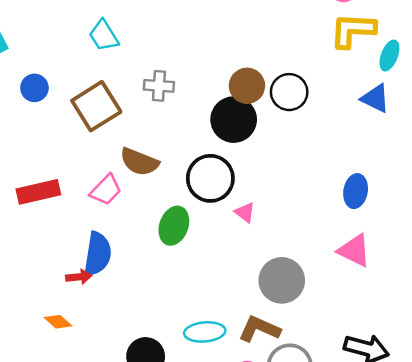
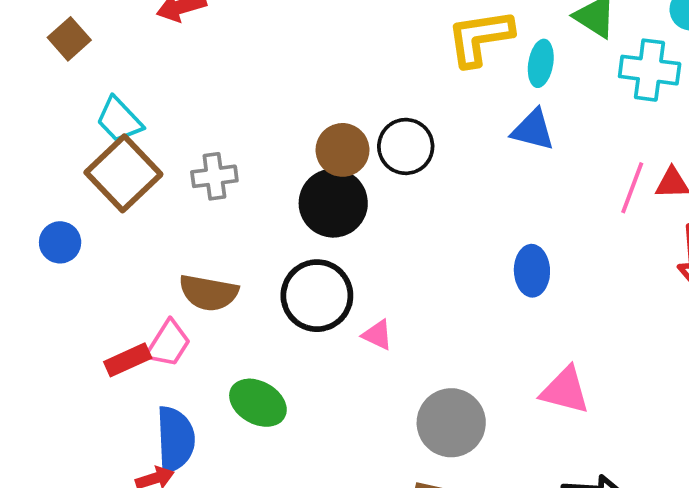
blue circle: (34, 88) -> (60, 242), moved
brown square: (96, 106) -> (123, 173), moved
red rectangle: (38, 192) -> (128, 360), moved, size x0.7
green ellipse: (174, 226) -> (258, 403), moved, turned -69
pink triangle: (354, 251) -> (565, 390), moved

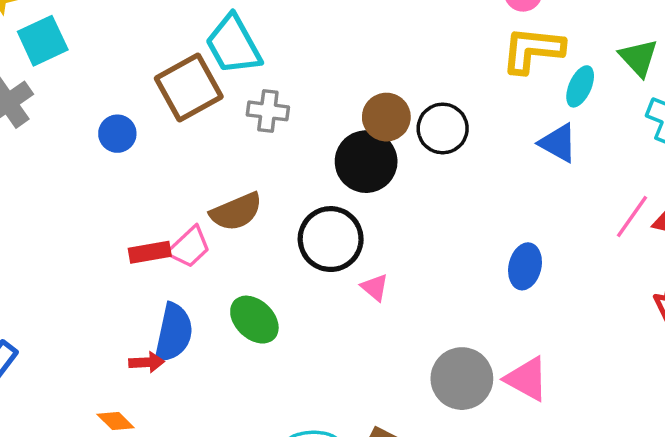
cyan trapezoid: (119, 120) -> (233, 45), moved, size x1.4
brown semicircle: (209, 293) -> (236, 212), turned -48
gray circle: (451, 423) -> (462, 379), moved

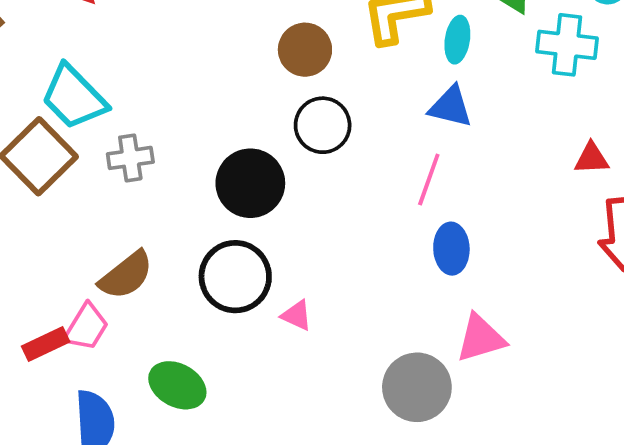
brown circle: (386, 117) -> (305, 50), moved
pink line: (632, 216) -> (429, 180), moved
pink triangle: (527, 379) -> (481, 338), moved, turned -30

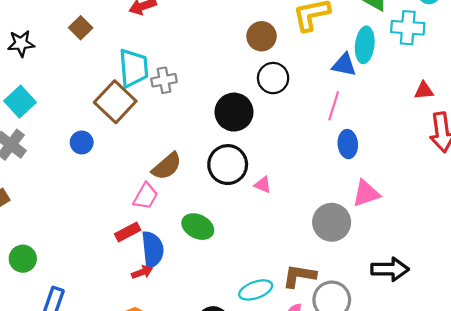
cyan ellipse: (457, 40) -> (365, 45), moved, size x1.4
cyan trapezoid: (74, 97) -> (133, 68), turned -138
gray cross: (130, 158) -> (164, 80), moved
red rectangle: (46, 344) -> (128, 232), moved

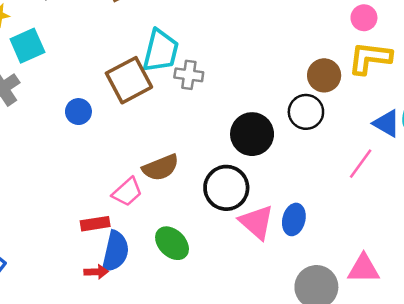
brown circle: (262, 36) -> (324, 75), moved
blue ellipse: (348, 144) -> (294, 219), moved
pink triangle: (263, 185) -> (257, 222), size x1.8

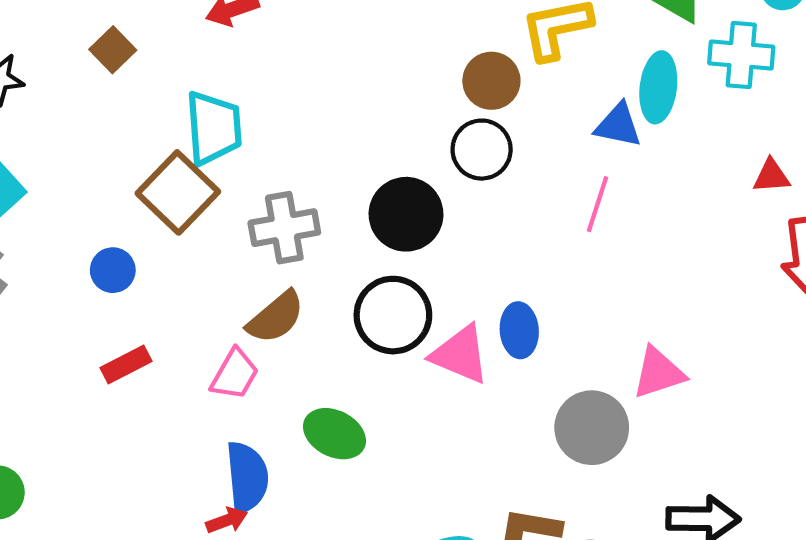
gray cross: (189, 75) -> (284, 228), moved, size x1.4
red rectangle: (95, 224) -> (126, 365), moved

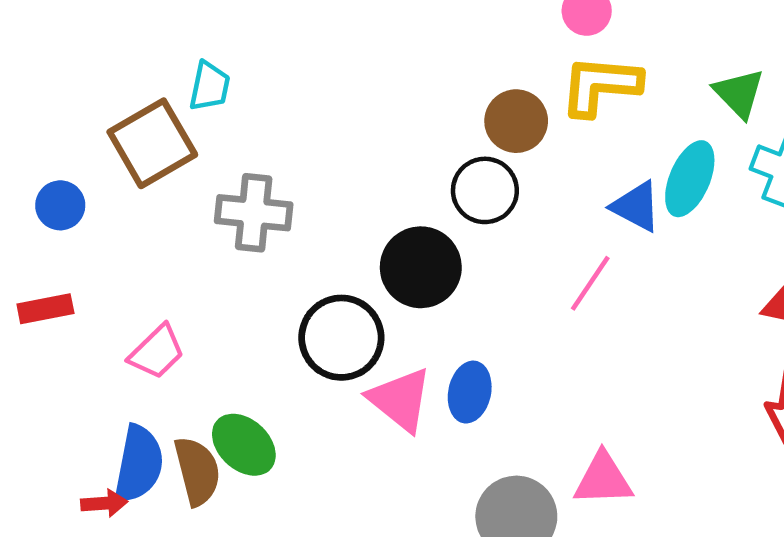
cyan trapezoid: (214, 128) -> (210, 86), size x0.6
black circle: (406, 214) -> (421, 267), moved
brown semicircle: (276, 317) -> (197, 471), moved, turned -80

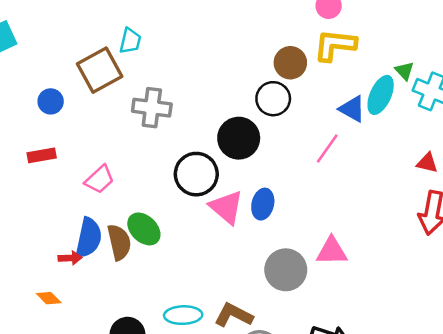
green triangle: (739, 93) -> (404, 71), moved, size x0.7

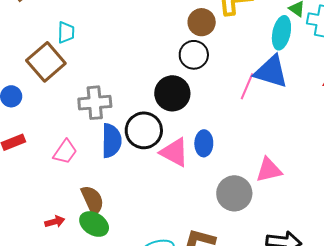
gray cross: (152, 108) -> (95, 103), moved
blue triangle: (352, 109) -> (271, 72), moved, size x1.5
green ellipse: (144, 229) -> (94, 224), moved
blue semicircle: (89, 238) -> (111, 141), moved

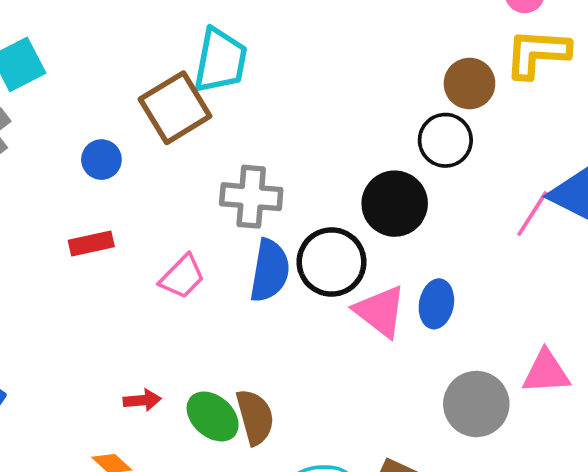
cyan trapezoid: (66, 32) -> (220, 61), size x1.6
brown semicircle: (92, 200) -> (255, 417), moved

